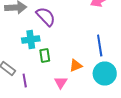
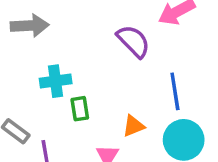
purple semicircle: (46, 16) -> (133, 41), moved

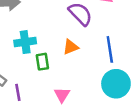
orange triangle: (133, 126) -> (71, 47), moved

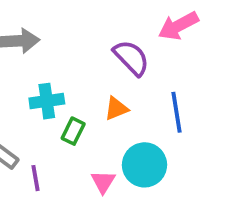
green rectangle: (42, 62) -> (73, 131), turned 35
cyan circle: (116, 84) -> (144, 165), moved

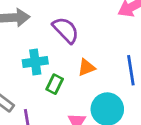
purple semicircle: (131, 58) -> (66, 30), moved

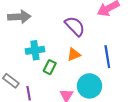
purple semicircle: (66, 30) -> (75, 26), moved

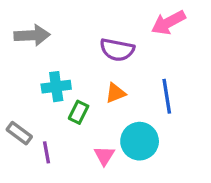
purple semicircle: (75, 26) -> (117, 50), turned 145

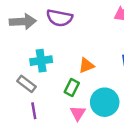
purple semicircle: (117, 50) -> (59, 18), moved
green rectangle: (79, 112) -> (72, 87), moved
gray rectangle: (19, 133) -> (26, 84), moved

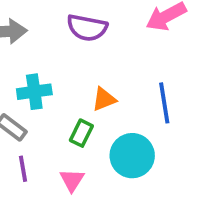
purple semicircle: (59, 18) -> (87, 28), moved
pink triangle: (78, 113) -> (72, 180), moved

